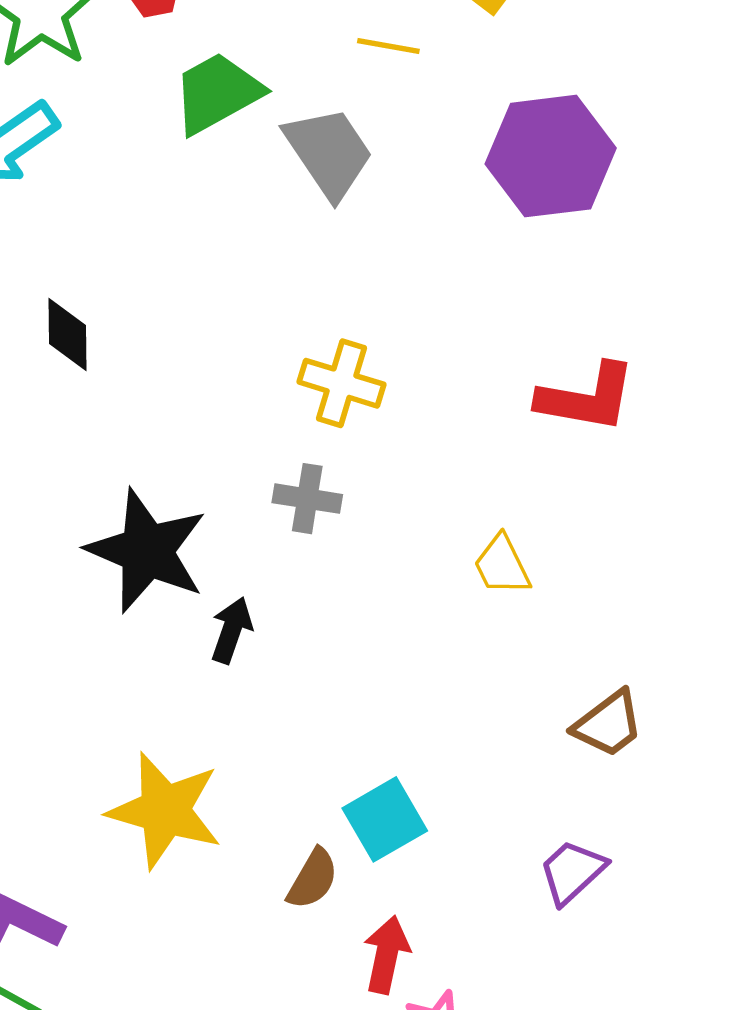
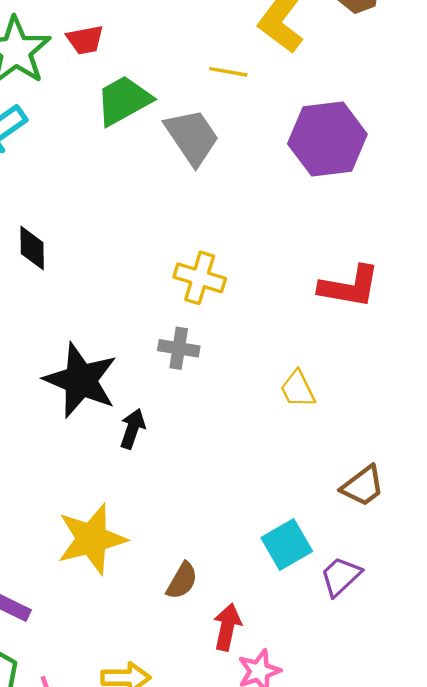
yellow star: (165, 810) -> (92, 539), turned -30
cyan square: (385, 819) -> (287, 544), moved

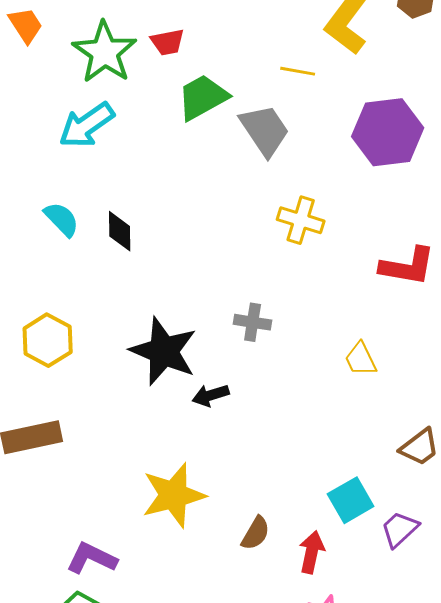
yellow cross: (200, 278) -> (301, 220), moved
black arrow: (132, 429) -> (211, 395), turned -126
red arrow: (227, 627) -> (312, 552), moved

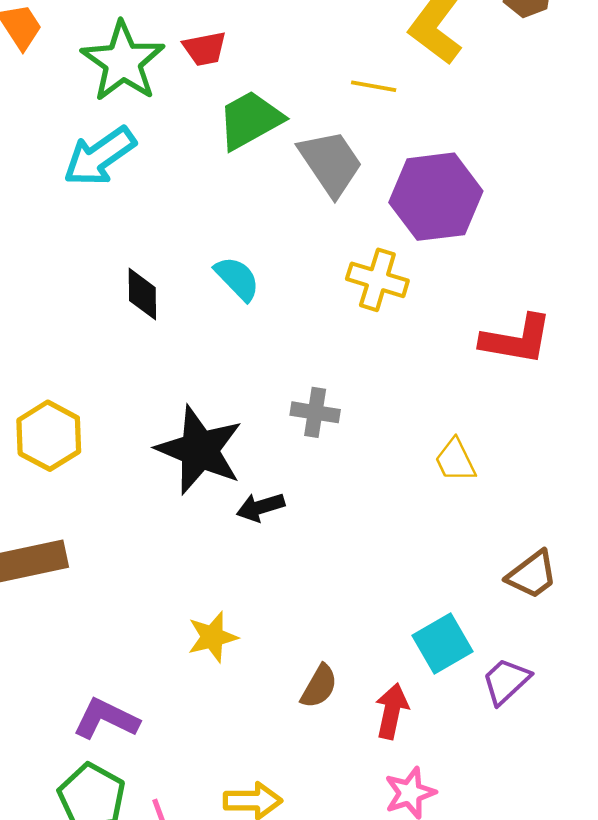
purple hexagon: (388, 132) -> (436, 197), moved
cyan semicircle: (62, 219) -> (237, 278), moved
yellow star: (174, 495) -> (212, 637), size x0.6

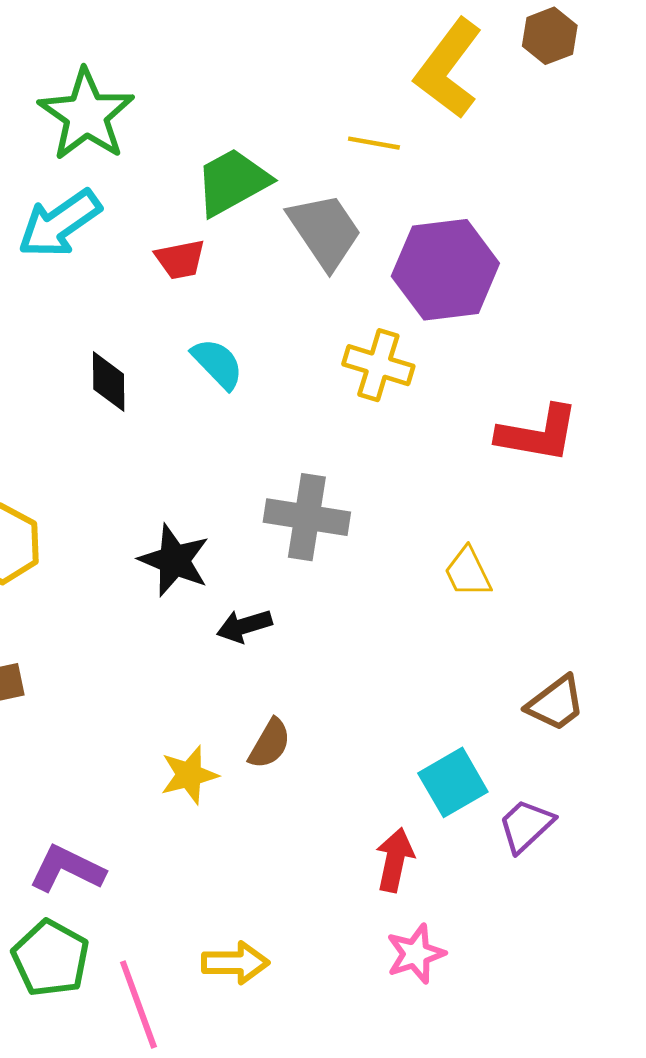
red trapezoid: (205, 49) -> (180, 259), moved
gray cross: (315, 412) -> (307, 517), size x1.5
black star: (199, 450) -> (174, 560), size x0.7
brown semicircle: (319, 686) -> (270, 744), moved

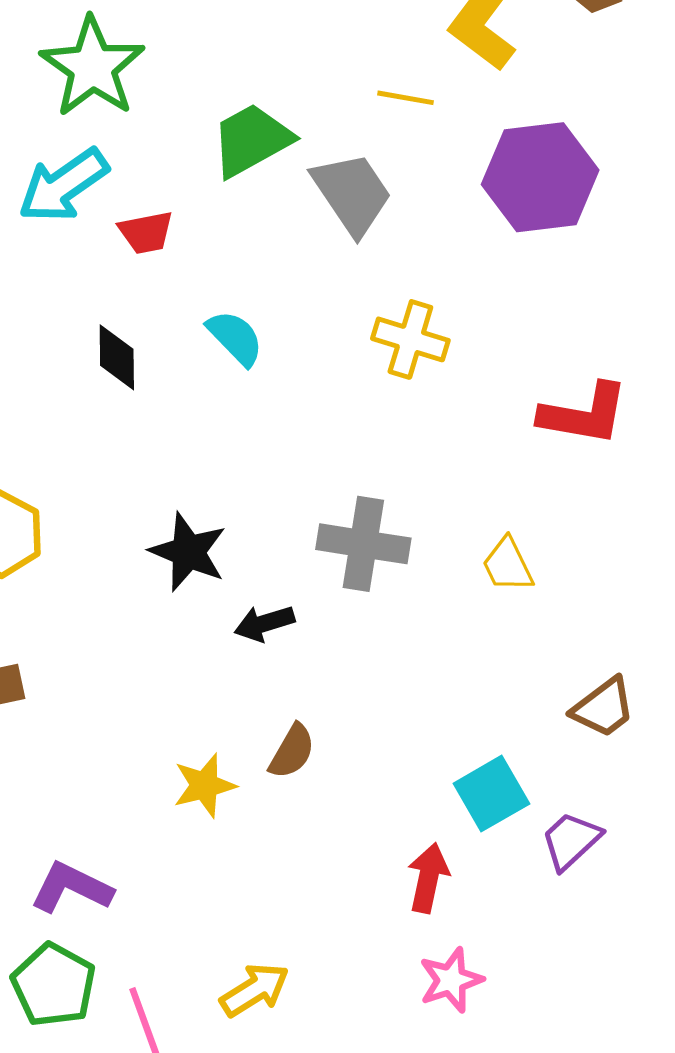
red trapezoid: (180, 259) -> (146, 232), moved
purple hexagon: (445, 270) -> (540, 177), moved
gray cross: (307, 517) -> (363, 544), moved
yellow arrow: (235, 963) -> (255, 990), turned -32

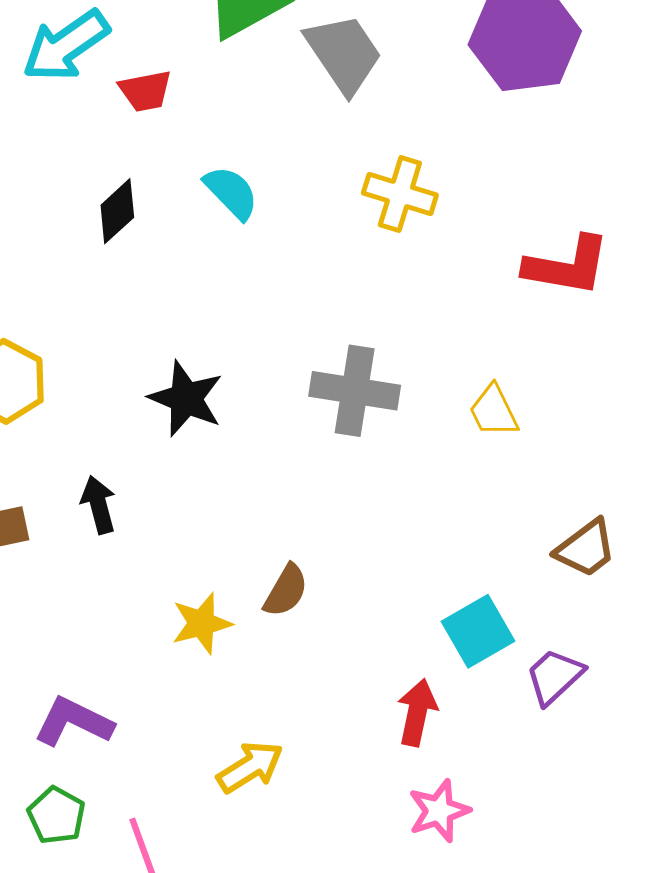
black diamond: (117, 357) -> (117, 211), turned 48
black arrow: (264, 623) -> (99, 505), moved, turned 92
green pentagon: (54, 985) -> (56, 815), size x0.7
yellow arrow: (255, 990) -> (250, 767), moved

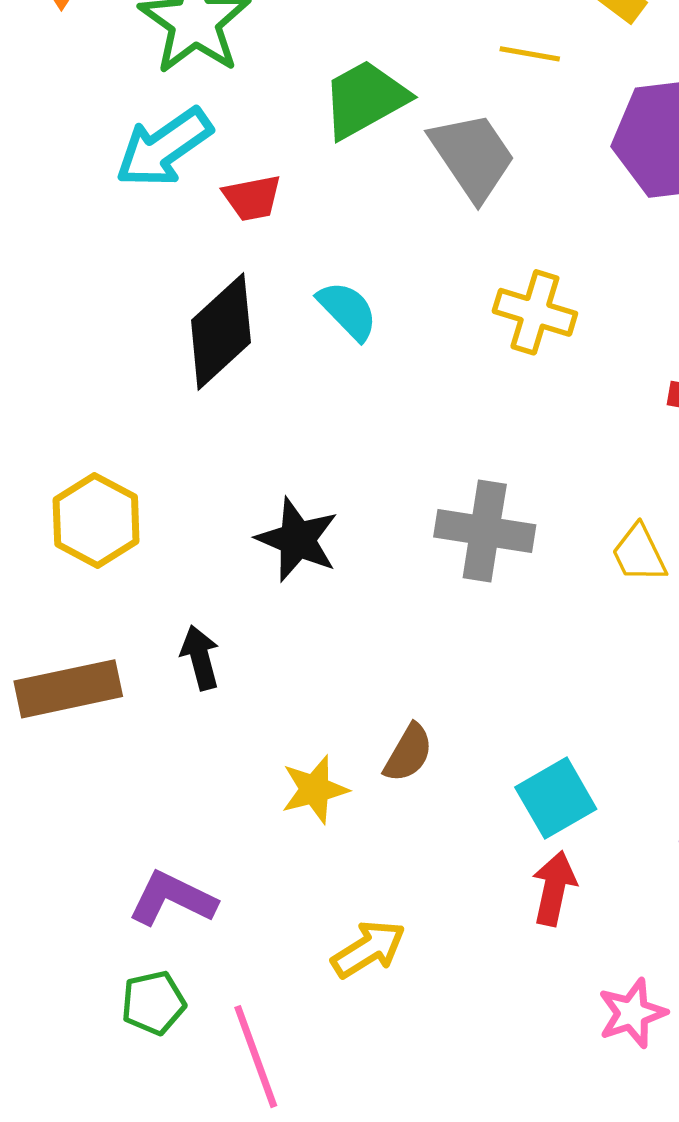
black diamond: (117, 211) -> (221, 331), size x1.6
cyan square: (478, 631) -> (556, 798), moved
pink star: (439, 811) -> (632, 1013), moved
green pentagon: (56, 815) -> (153, 1003), turned 30

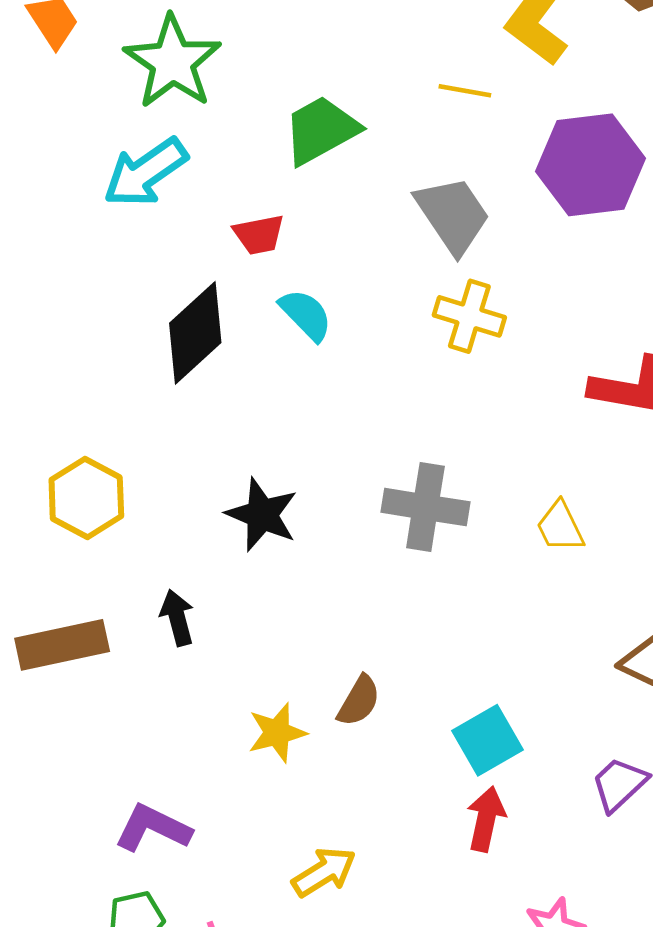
gray trapezoid: (473, 156) -> (453, 215), moved
red trapezoid: (252, 198) -> (259, 235), moved

